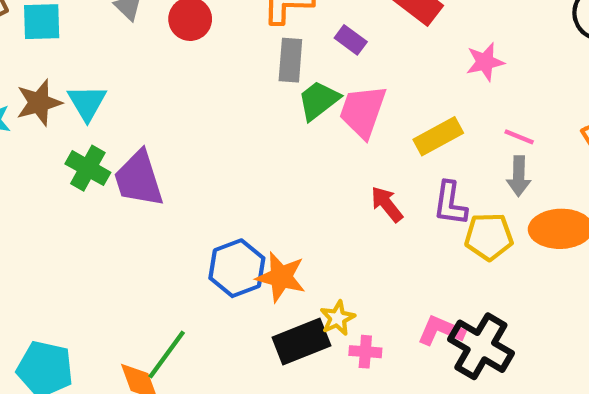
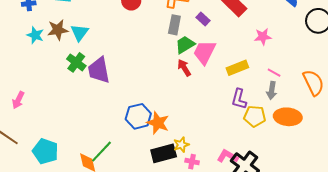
red arrow: (387, 204) -> (184, 68), moved

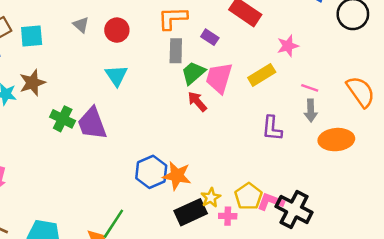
cyan triangle: (80, 33) -> (116, 76), moved
yellow rectangle: (237, 68) -> (262, 75), moved
yellow pentagon: (255, 116) -> (248, 196), moved, turned -30

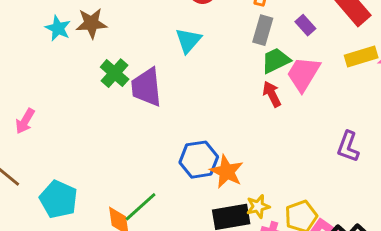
yellow rectangle: (262, 75) -> (361, 57), moved

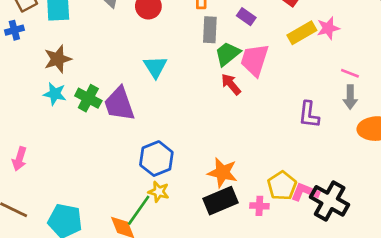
cyan star: (58, 28) -> (55, 94), moved
cyan triangle: (188, 40) -> (155, 67), moved
blue hexagon: (199, 160) -> (156, 159), moved
orange star: (227, 172) -> (223, 173), moved
yellow star: (258, 206) -> (159, 192), moved, turned -30

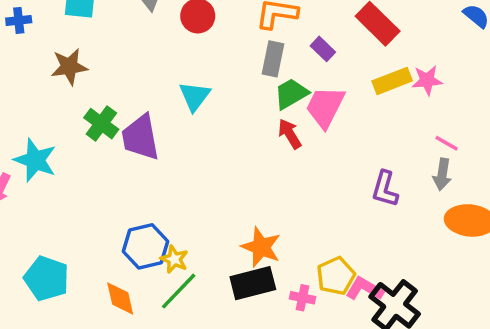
cyan star: (55, 94) -> (35, 160), moved, size x1.4
blue hexagon: (156, 159) -> (146, 246), moved
green line: (139, 210) -> (179, 291), moved

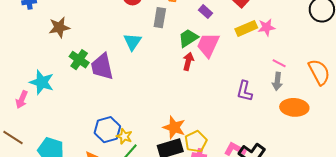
gray rectangle: (273, 59) -> (160, 18), moved
red arrow: (290, 134) -> (188, 61), turned 48
yellow pentagon: (336, 276) -> (196, 142), moved

